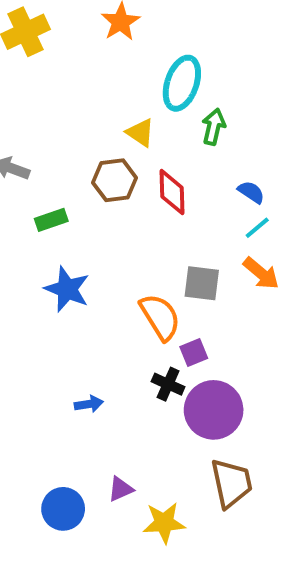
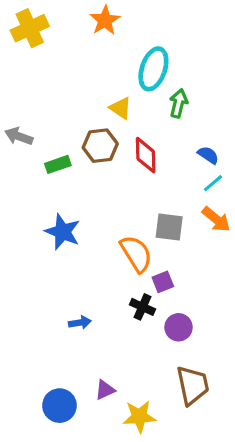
green rectangle: (51, 220) -> (58, 164), moved
purple circle: (214, 410) -> (179, 327), size x0.6

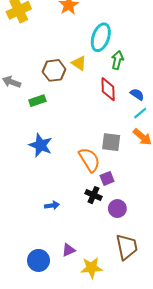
brown hexagon: (100, 146) -> (54, 70), moved
red diamond: (146, 155) -> (108, 89), moved

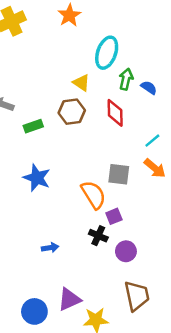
brown hexagon: (54, 70) -> (72, 112), moved
blue semicircle: (137, 94) -> (149, 88), moved
purple triangle: (69, 250) -> (69, 299), size x1.5

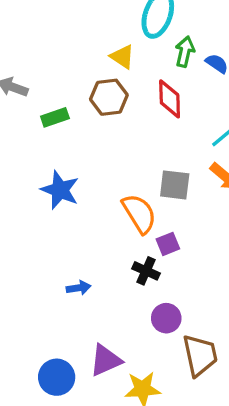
purple circle: (126, 251) -> (166, 318), moved

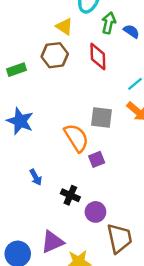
black cross: (146, 271) -> (70, 195), moved
blue arrow: (79, 288) -> (36, 177), moved, turned 70

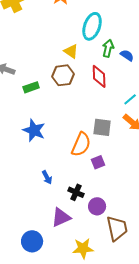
orange semicircle: (76, 138) -> (81, 144), turned 55
purple triangle: (52, 242) -> (61, 217), moved

